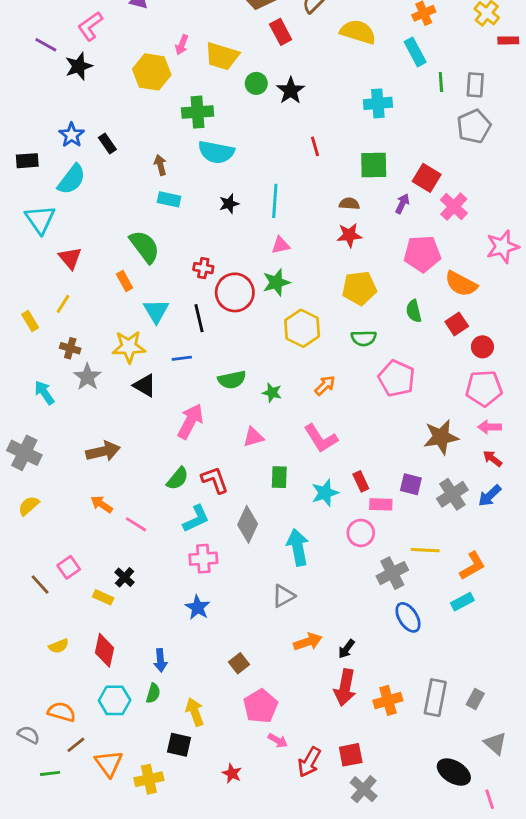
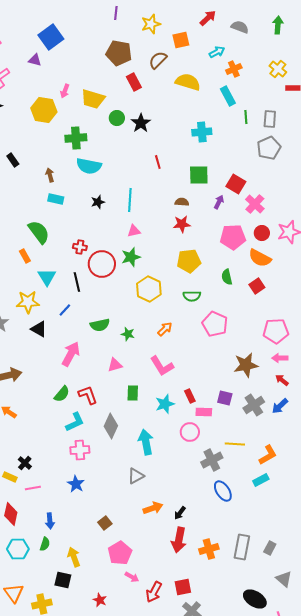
red circle: (482, 347) -> (262, 233), moved
blue line: (182, 358) -> (65, 310), turned -40
pink line: (136, 524) -> (33, 488), moved, turned -42

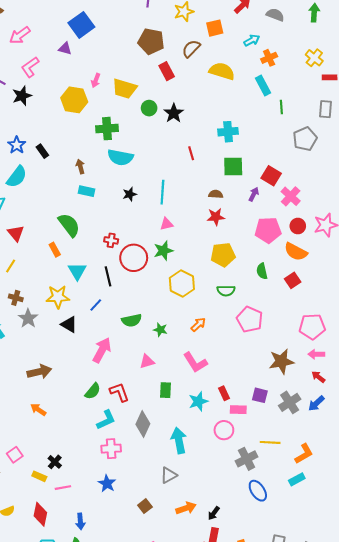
gray rectangle: (270, 119) -> (325, 109), moved
cyan cross: (202, 132) -> (228, 132), moved
brown square: (105, 523) -> (145, 506), moved

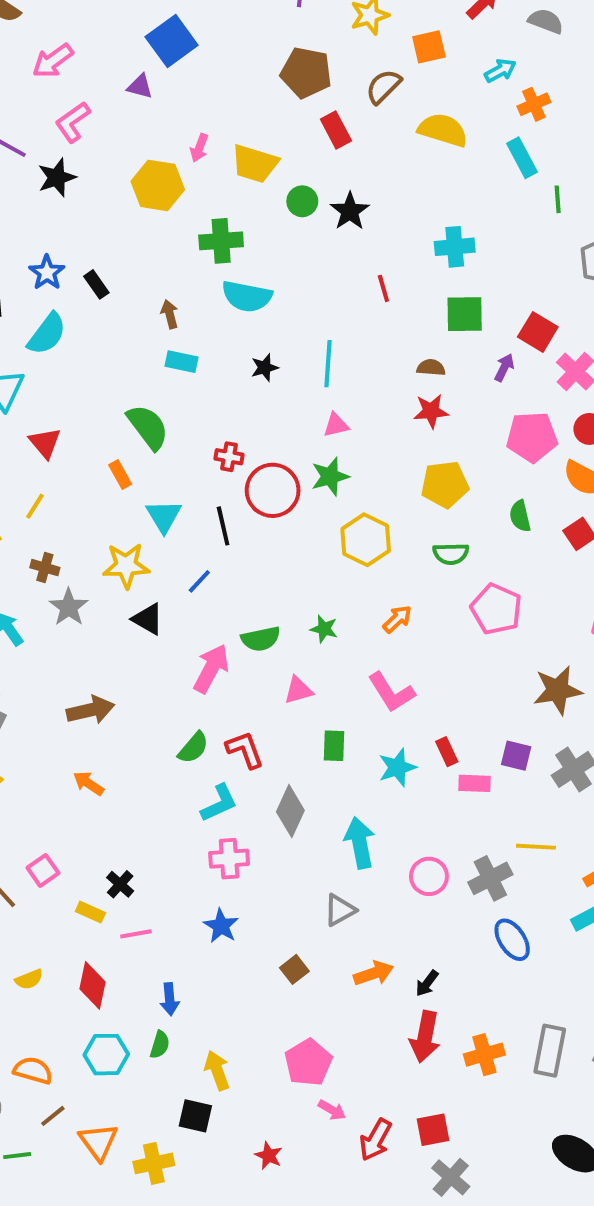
green semicircle: (132, 320) -> (261, 639), moved
pink circle: (224, 430) -> (429, 876), moved

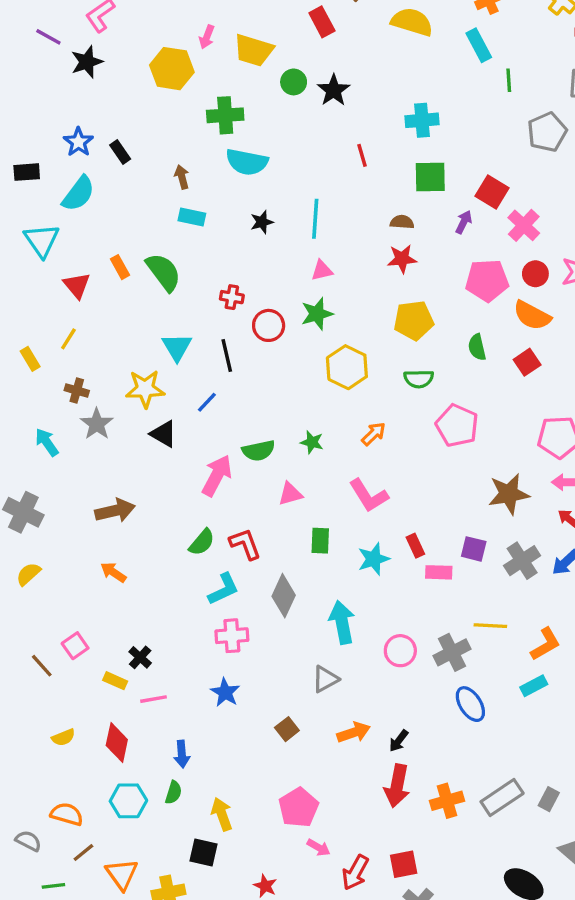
orange rectangle: (120, 474) -> (120, 267), moved
red circle: (273, 490) -> (269, 325), size x0.7
gray rectangle: (550, 1051) -> (502, 797), turned 45

